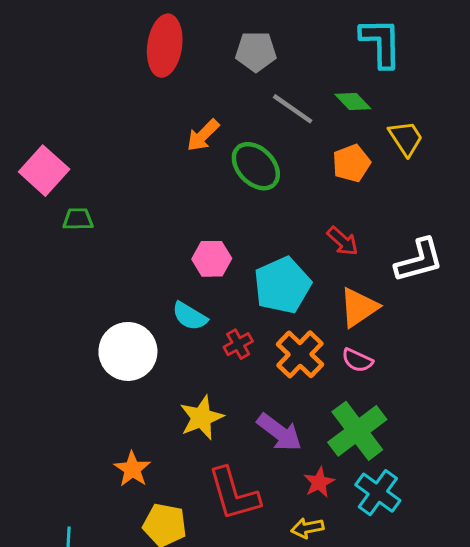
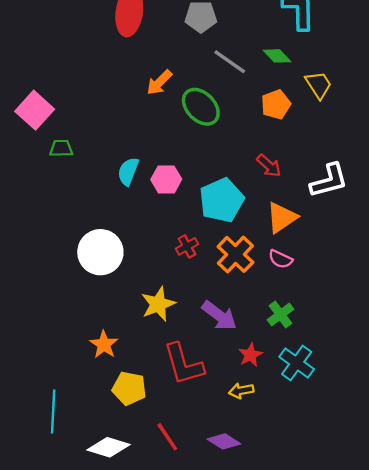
cyan semicircle: (190, 316) -> (128, 171), moved, turned 80
green cross: (357, 431) -> (280, 314), size x0.6

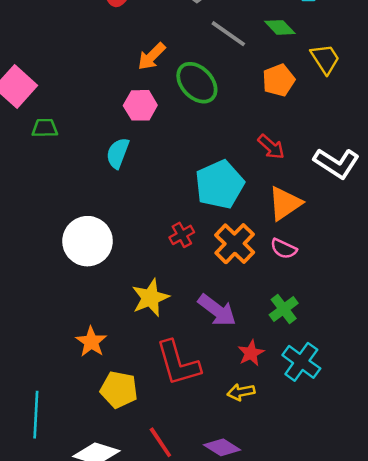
pink hexagon: (166, 179) -> (140, 105), moved
white L-shape: (329, 181) -> (336, 163), turned 48

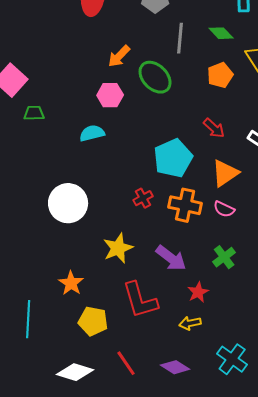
gray line: (228, 34) -> (180, 38), turned 60
cyan semicircle: (118, 153) -> (92, 133), turned 55
orange cross: (235, 244) -> (185, 205), turned -32
cyan cross: (301, 362) -> (232, 359), moved
cyan line: (36, 415) -> (28, 319), moved

